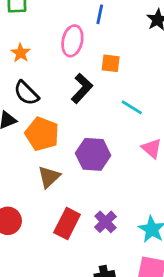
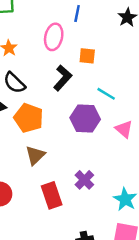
purple hexagon: (93, 154) -> (85, 118), moved
purple cross: (105, 222) -> (84, 180), moved
red rectangle: (67, 223) -> (52, 195), turned -45

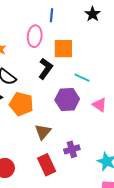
orange square: (87, 56) -> (63, 49), size x1.5
brown triangle: (35, 155) -> (43, 132), moved
purple cross: (84, 180) -> (72, 149), turned 35

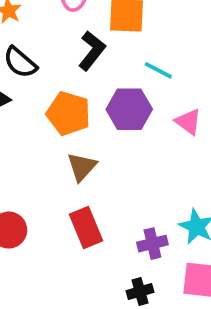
orange pentagon: (21, 104) -> (68, 113), moved
purple cross: (72, 149) -> (152, 244), moved

